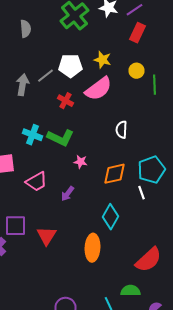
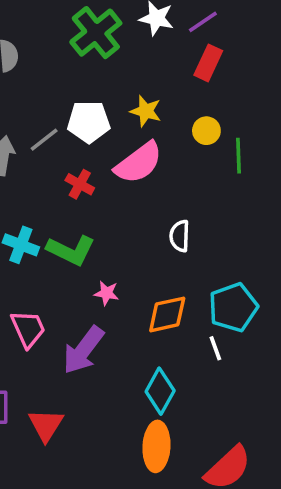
pink trapezoid: (36, 182) -> (28, 329), turned -85
purple arrow: (68, 194) -> (83, 350), size x1.8
orange ellipse: (92, 248) -> (156, 446), moved

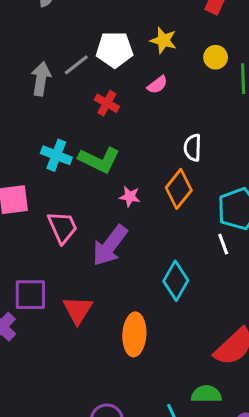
pink semicircle: (139, 163) -> (157, 85), size x0.5
orange diamond: (167, 314) -> (179, 189), moved, turned -39
orange ellipse: (156, 446) -> (134, 334), moved

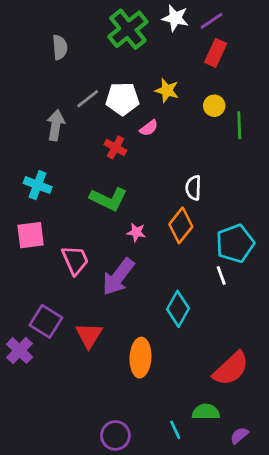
gray line: (76, 65) -> (88, 99), moved
pink semicircle: (157, 85) -> (149, 128), moved
cyan cross: (56, 155) -> (38, 185), moved
purple square: (30, 295) -> (46, 321), turned 32

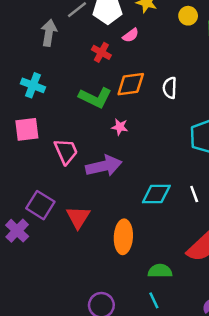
orange diamond: (181, 225) -> (131, 84), moved, turned 44
white line: (221, 275) -> (194, 194), moved
purple arrow: (118, 277) -> (104, 166), turned -140
cyan diamond: (178, 309) -> (156, 194), turned 60
green semicircle: (206, 412) -> (160, 271), moved

